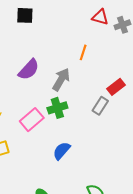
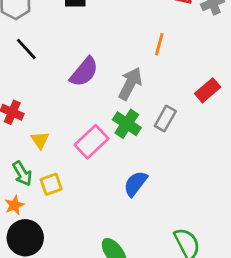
gray rectangle: (100, 106) -> (165, 119), moved
green cross: (57, 108) -> (127, 124), turned -36

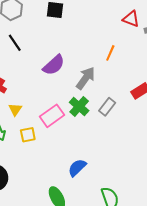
yellow square: (51, 184) -> (28, 135), moved
blue semicircle: (135, 184) -> (77, 168), moved

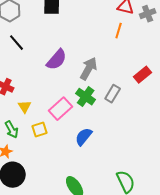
orange line: (110, 53) -> (119, 31), moved
blue semicircle: (77, 168) -> (84, 137), moved

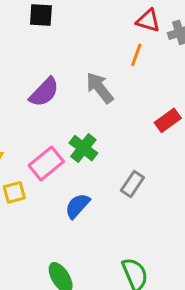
gray arrow: (89, 69) -> (100, 88), moved, turned -70
gray rectangle: (113, 94) -> (132, 184), moved

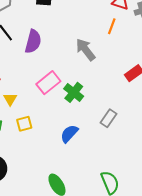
purple semicircle: (44, 92) -> (33, 41), moved, turned -30
pink rectangle: (46, 164) -> (48, 83), moved

